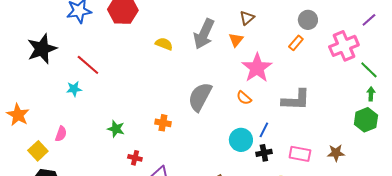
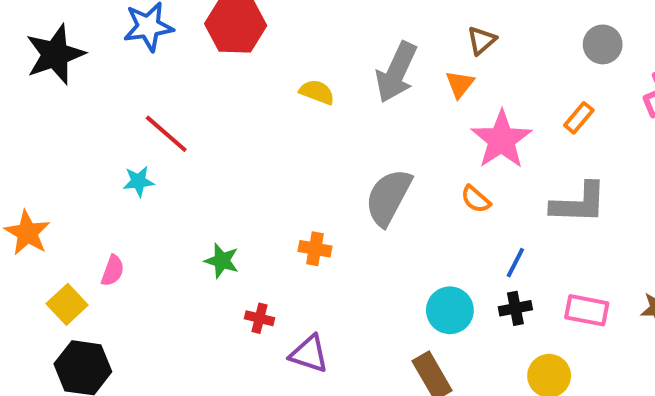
orange rectangle: (296, 43) -> (579, 118), moved
black star: (42, 49) -> (55, 54), moved
cyan circle: (241, 140) -> (450, 310), moved

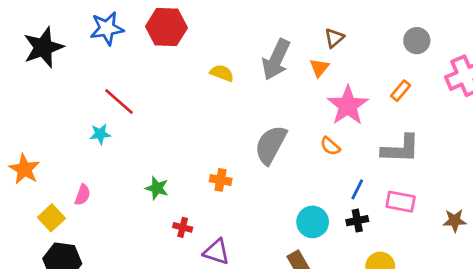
pink rectangle: (587, 310) -> (401, 202), moved

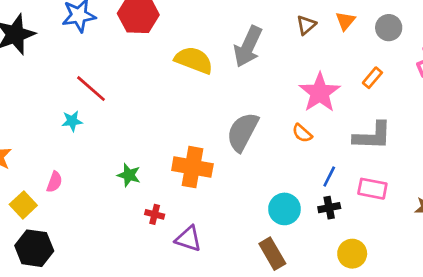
orange triangle: (319, 68) -> (345, 21), moved
yellow semicircle: (222, 73) -> (194, 60), size x1.6
orange cross: (221, 180) -> (192, 167), size x1.8

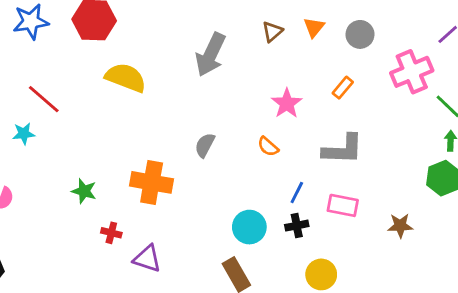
yellow semicircle: (194, 60) -> (126, 78), moved
pink star: (320, 93) -> (287, 103), size x0.7
gray semicircle: (243, 132) -> (205, 145), size x0.6

